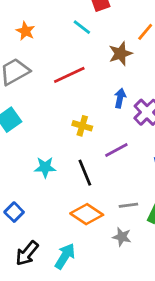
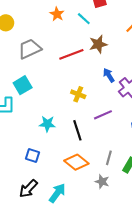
orange star: (26, 31) -> (57, 14), moved
brown star: (120, 54) -> (98, 44), moved
blue arrow: (120, 98) -> (109, 75), turned -48
gray line: (128, 205) -> (109, 158), turned -72
blue square: (14, 212) -> (33, 156), moved, turned -32

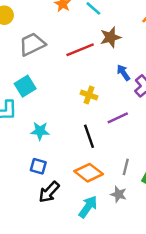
cyan star: (47, 124) -> (40, 131), moved
black arrow: (28, 189) -> (49, 192), moved
cyan arrow: (57, 193) -> (88, 207), moved

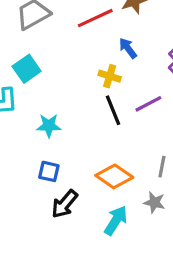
blue arrow: (123, 73) -> (128, 48), moved
black line: (89, 136) -> (113, 110), moved

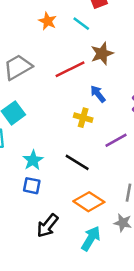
black line: (113, 110) -> (77, 162), moved, turned -35
cyan star: (49, 126) -> (33, 160), turned -30
blue square: (49, 171) -> (32, 186), moved

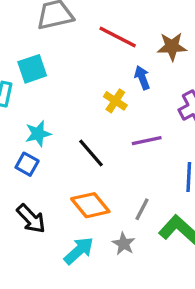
brown star: (102, 53) -> (172, 47), moved
red line: (70, 69) -> (118, 37), turned 36
black arrow: (48, 226) -> (31, 219), turned -100

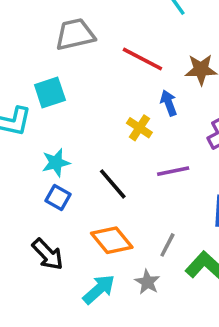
blue square: (27, 164) -> (58, 198), moved

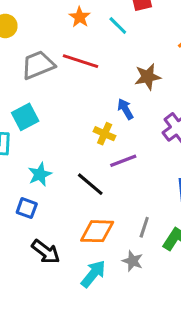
red line: (142, 59) -> (80, 61), moved
purple line: (173, 171) -> (123, 161), moved
blue square: (58, 198) -> (27, 208), moved
orange diamond: (112, 240) -> (97, 231), turned -40

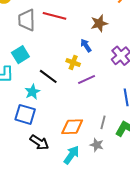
gray trapezoid: (38, 65) -> (27, 20), turned -65
black line: (90, 184) -> (48, 76), moved
blue square: (27, 208) -> (25, 114), size x1.5

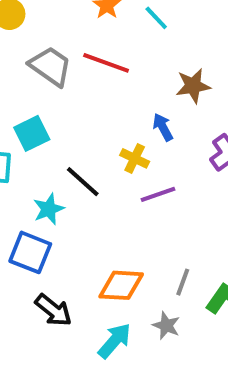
gray trapezoid: (27, 20) -> (50, 66), turned 120

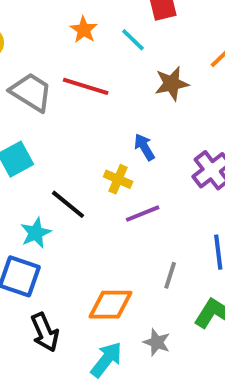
brown star: (193, 86) -> (172, 84), moved
gray line: (183, 282) -> (170, 275), moved
black arrow: (53, 310) -> (45, 332), turned 30

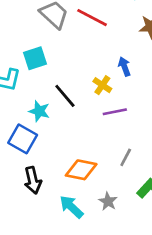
cyan star: (36, 233) -> (39, 111), turned 30
cyan arrow: (106, 360) -> (71, 207), turned -95

